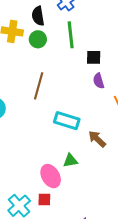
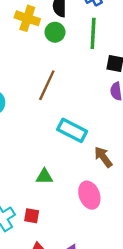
green triangle: (70, 161) -> (44, 177), moved
pink ellipse: (51, 176) -> (89, 195), moved

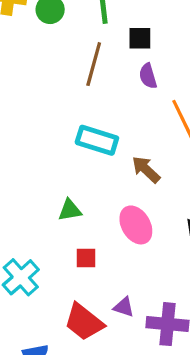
brown line: (47, 85) -> (94, 64), moved
red square: (32, 216) -> (86, 258), moved

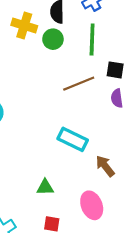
brown line: (94, 64) -> (79, 84), turned 44

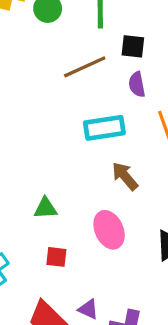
cyan rectangle: (73, 139) -> (104, 128), moved, turned -32

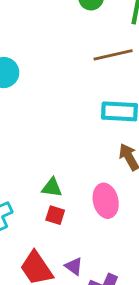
green triangle: (45, 208) -> (52, 188), moved

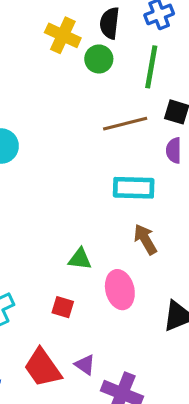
green triangle: (52, 188) -> (80, 259), moved

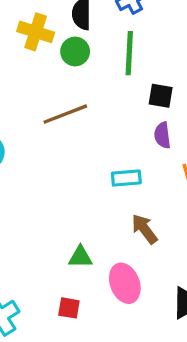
brown line: (125, 124) -> (65, 114), moved
cyan rectangle: (134, 188) -> (126, 178), size x0.7

